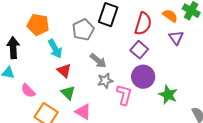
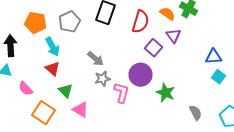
gray pentagon: (83, 30) -> (70, 22), moved
purple square: (139, 50) -> (154, 48), moved
red triangle: (64, 71) -> (52, 69), moved

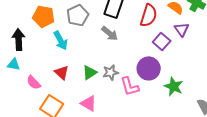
gray arrow: (96, 59) -> (110, 33), moved
red triangle: (52, 69) -> (62, 72), moved
green triangle: (66, 91) -> (90, 72), moved, turned 42
pink L-shape: (122, 93) -> (130, 86), turned 150

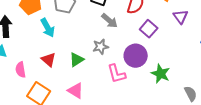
purple triangle: (182, 29) -> (181, 17), moved
gray arrow: (110, 33) -> (110, 21), moved
gray star: (111, 72) -> (101, 47), moved
pink semicircle: (34, 82) -> (21, 70), turned 35

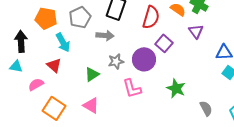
gray arrow: (110, 21) -> (105, 35), moved, turned -36
purple circle: (136, 56) -> (144, 59), moved
red triangle: (49, 60) -> (54, 65), moved
pink semicircle: (21, 70) -> (36, 84), turned 70

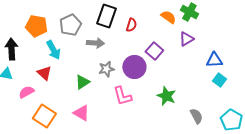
red semicircle: (151, 17) -> (131, 25), moved, size x0.6
purple triangle: (196, 31) -> (186, 39), turned 35

